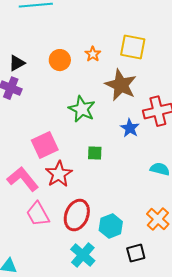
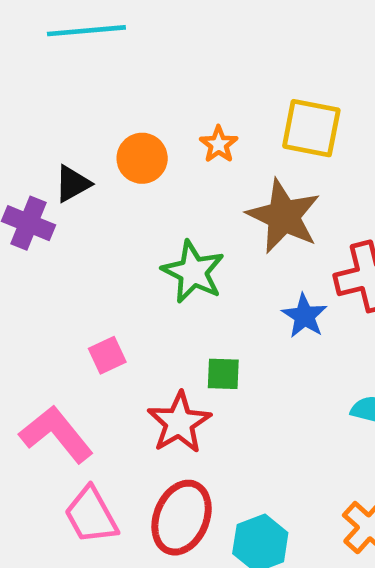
black triangle: (17, 63) -> (73, 184), moved
pink square: (45, 145) -> (107, 355), size x0.6
red star: (59, 174) -> (179, 423), moved

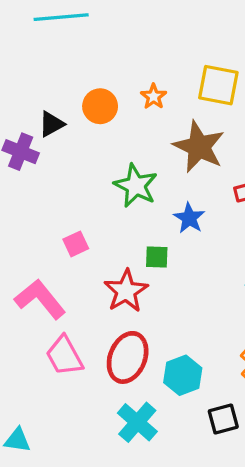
blue star: (304, 316) -> (189, 218), moved

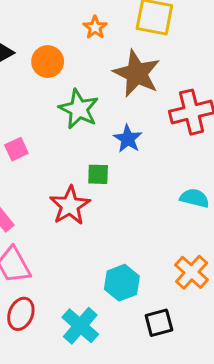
orange circle: (100, 106) -> (48, 62), moved
pink square: (76, 244) -> (16, 149), moved
red ellipse: (128, 357) -> (21, 314), moved, size x0.7

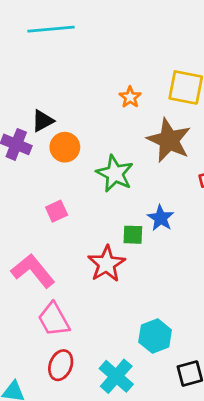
orange circle: (48, 62) -> (65, 147), moved
blue star: (128, 139) -> (161, 218), moved

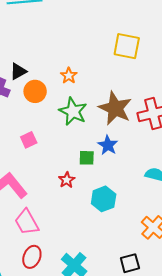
orange star: (130, 97) -> (69, 76), moved
brown star: (169, 140) -> (115, 108), moved
red star: (106, 264) -> (67, 180), size x0.6
cyan hexagon: (155, 336) -> (104, 199), moved

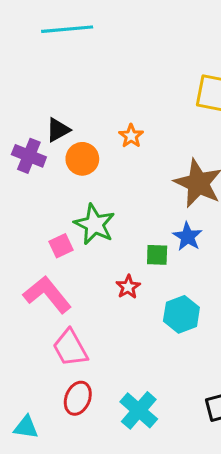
green star: (73, 111) -> (95, 224), moved
pink square: (29, 140) -> (61, 246), moved

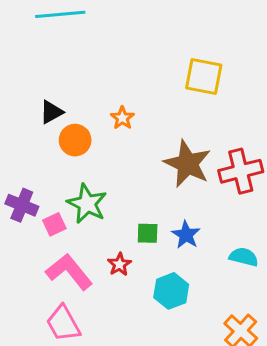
purple cross: (29, 156) -> (22, 205), moved
blue star: (188, 237) -> (186, 235), moved
pink L-shape: (47, 295) -> (69, 272), moved

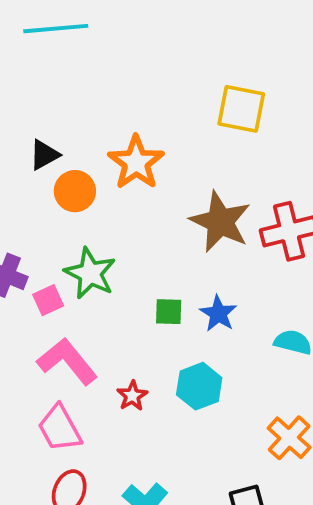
orange star: (122, 118) -> (136, 162), size x1.8
red star: (119, 264) -> (132, 396), moved

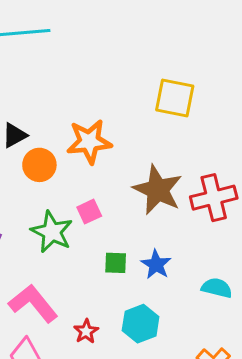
orange star: (136, 162) -> (89, 142), turned 30
pink square: (48, 300) -> (89, 212), moved

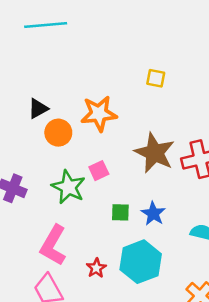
yellow square: (175, 98) -> (156, 78), moved, size x0.6
pink L-shape: (33, 303) -> (53, 245), turned -111
cyan hexagon: (141, 324) -> (141, 262), size x1.4

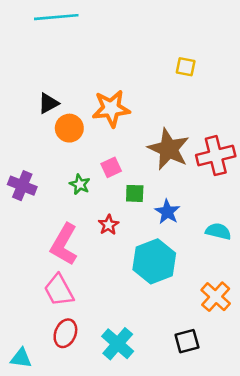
yellow square: (156, 78) -> (186, 67), moved
green star: (68, 187) -> (80, 184), size x0.6
green square: (120, 212) -> (135, 193), moved
red star: (96, 268) -> (109, 225), moved

